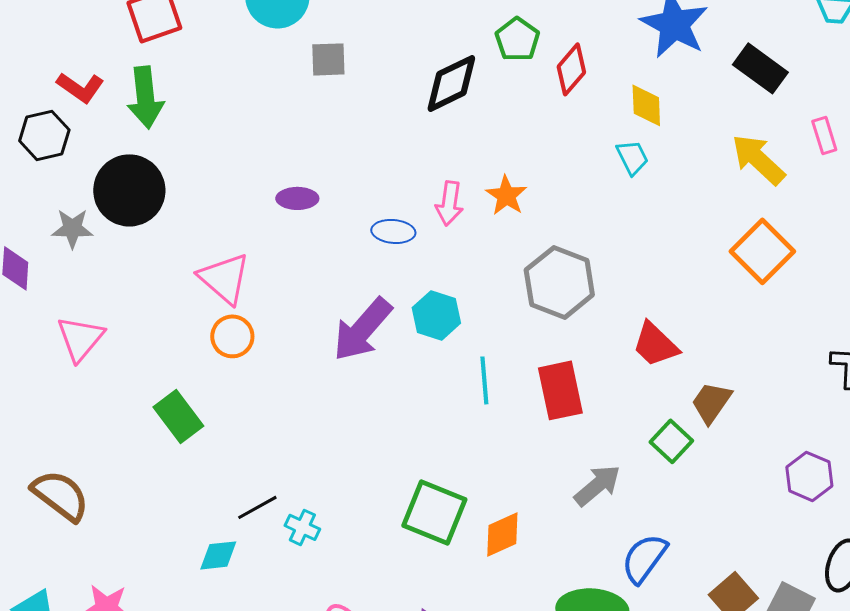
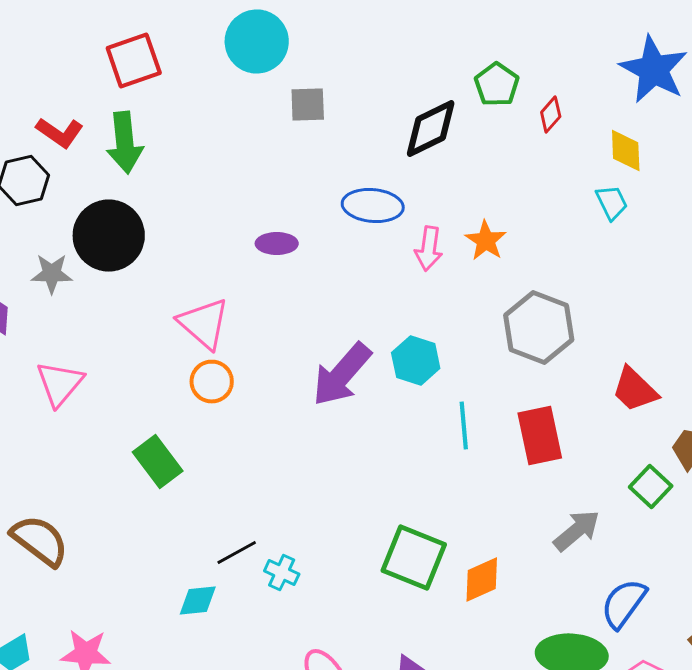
red diamond: (571, 69) -> (551, 114), size x0.7
blue ellipse: (393, 231) -> (373, 206), moved, size x1.4

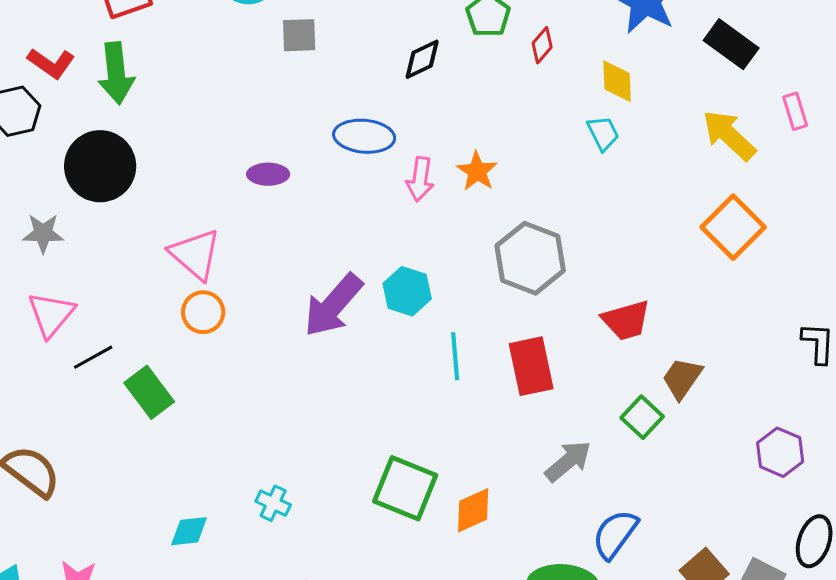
black diamond: (431, 128) -> (422, 59), size x0.7
gray star: (52, 274) -> (43, 233), moved
red trapezoid: (635, 390) -> (626, 320), turned -60
black line: (237, 552) -> (93, 357), moved

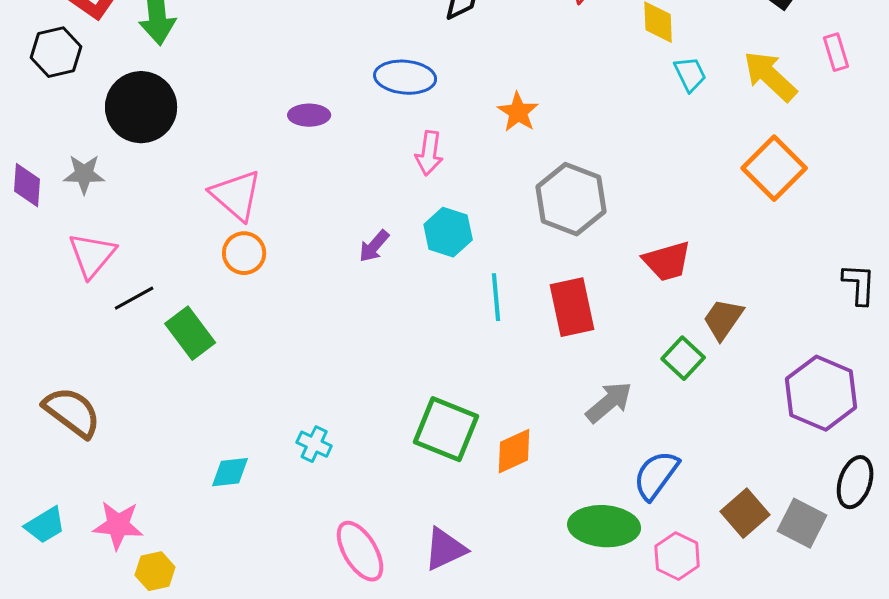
cyan trapezoid: (603, 133) -> (690, 74), moved
pink arrow: (420, 179) -> (429, 153), moved
purple arrow: (333, 305) -> (374, 246), size x0.5
purple hexagon: (780, 452) -> (821, 393), size x1.5

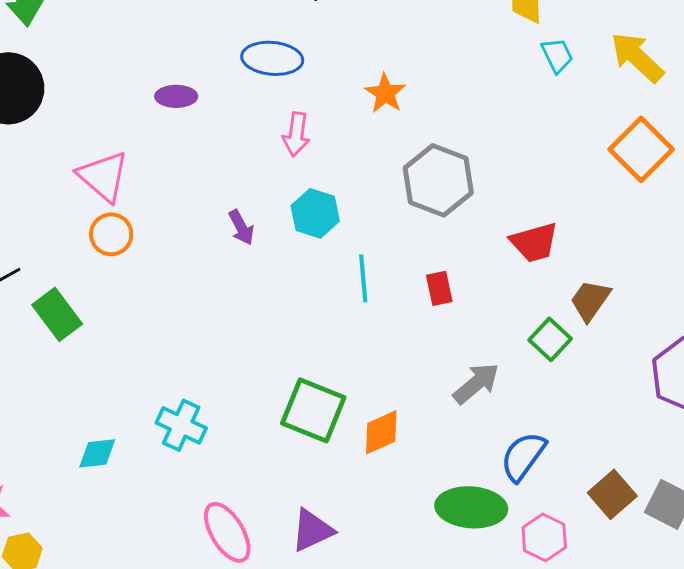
purple arrow: (374, 246) -> (241, 227), turned -69
red rectangle: (572, 307) -> (439, 288), size x0.6
cyan cross: (314, 444) -> (181, 425), size x1.4

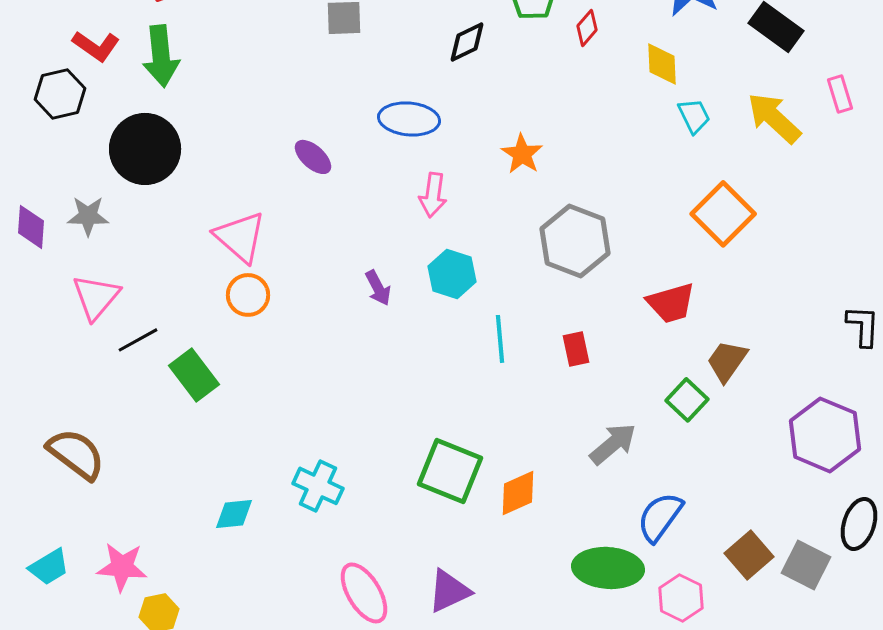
purple ellipse: (176, 96) -> (313, 157), turned 42
orange square: (641, 149) -> (723, 214), moved

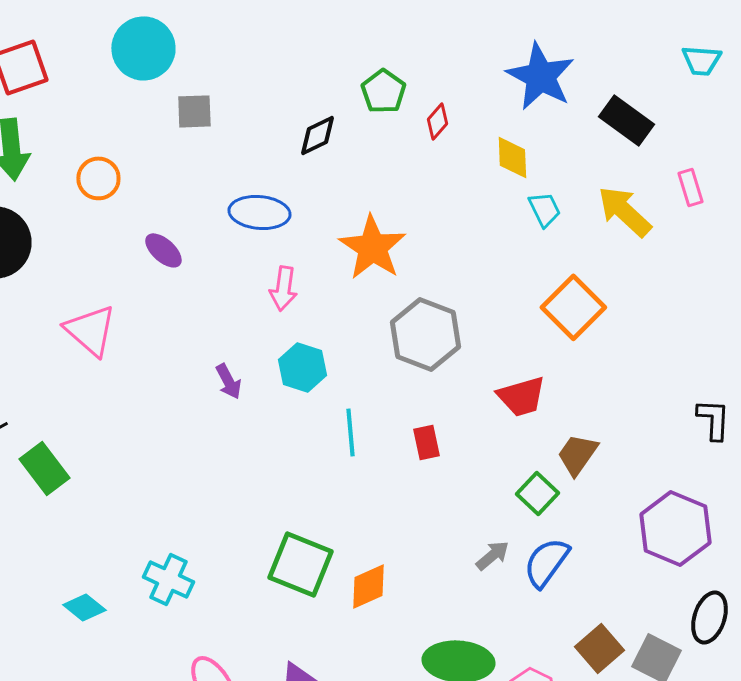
orange star: (522, 154) -> (372, 247), size x1.6
orange circle: (248, 295) -> (98, 178), moved
gray arrow: (613, 444) -> (492, 555), moved, size x0.7
cyan diamond: (234, 514) -> (84, 607), turned 45
blue semicircle: (660, 517) -> (546, 562), moved

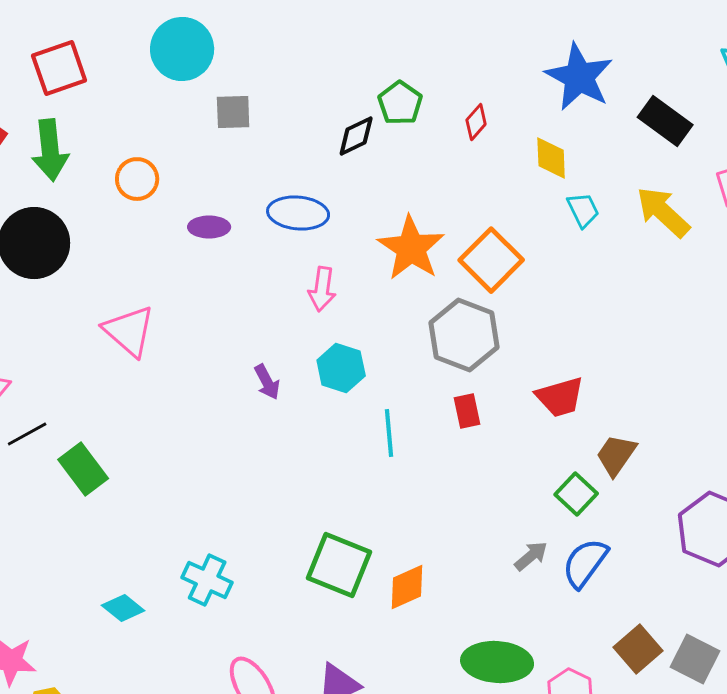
green pentagon: (383, 91) -> (400, 103), moved
purple ellipse: (163, 250) -> (209, 227), moved, turned -42
orange square: (573, 307) -> (491, 260), moved
red rectangle: (426, 442) -> (467, 411), moved

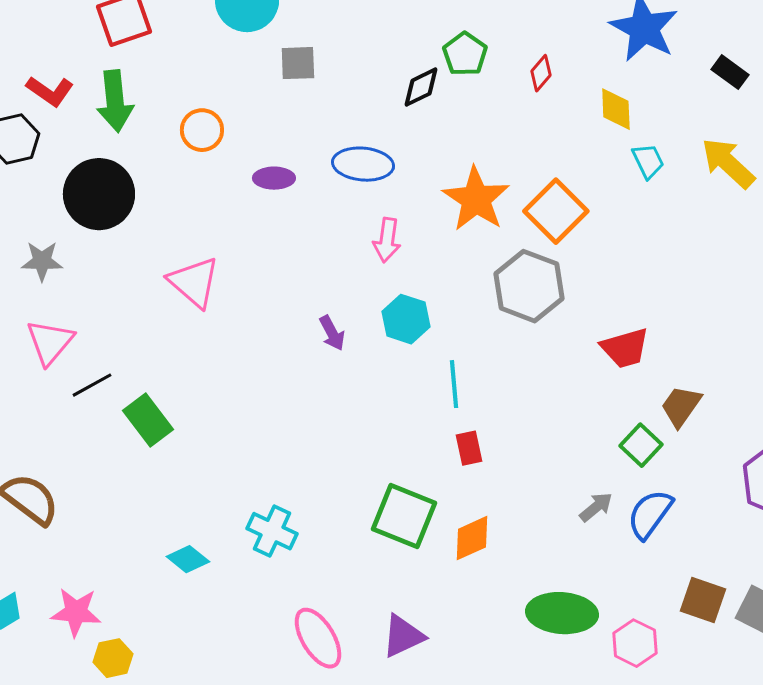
black rectangle: (665, 121) -> (730, 72), size x0.7
red rectangle: (467, 411) -> (469, 448), moved
brown square: (638, 649) -> (703, 600), turned -30

